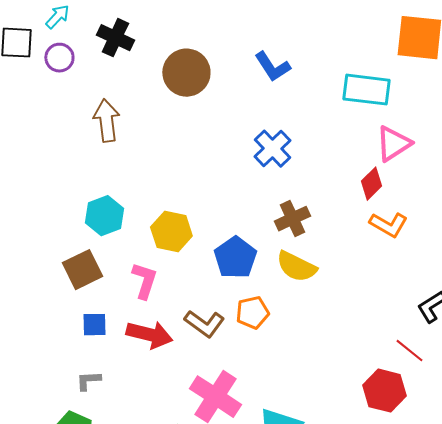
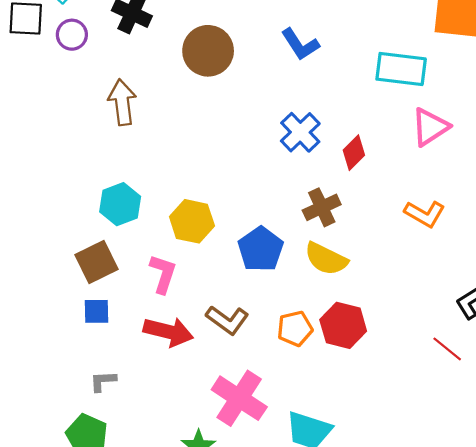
red diamond: (371, 184) -> (354, 153), moved
orange pentagon: (252, 313) -> (295, 329), moved
blue square: (94, 325) -> (97, 311), moved
red hexagon: (384, 391) -> (343, 325), moved

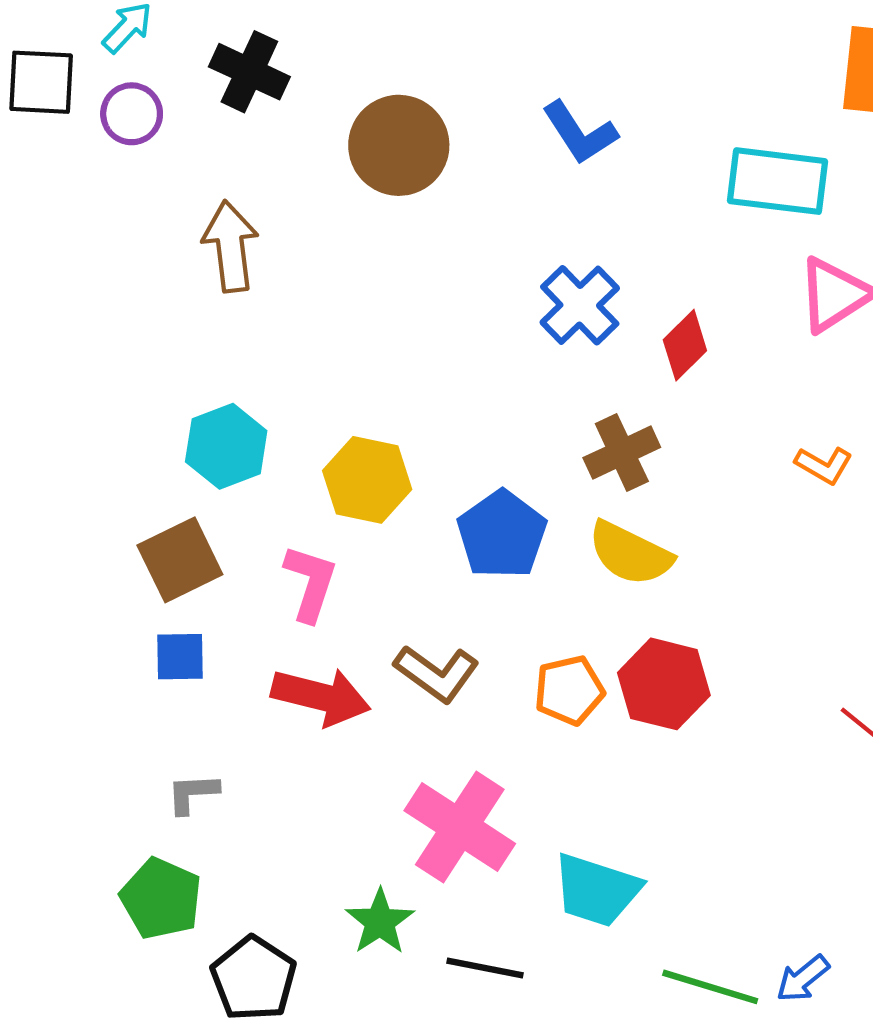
orange L-shape: (425, 214) -> (824, 465), size x0.7

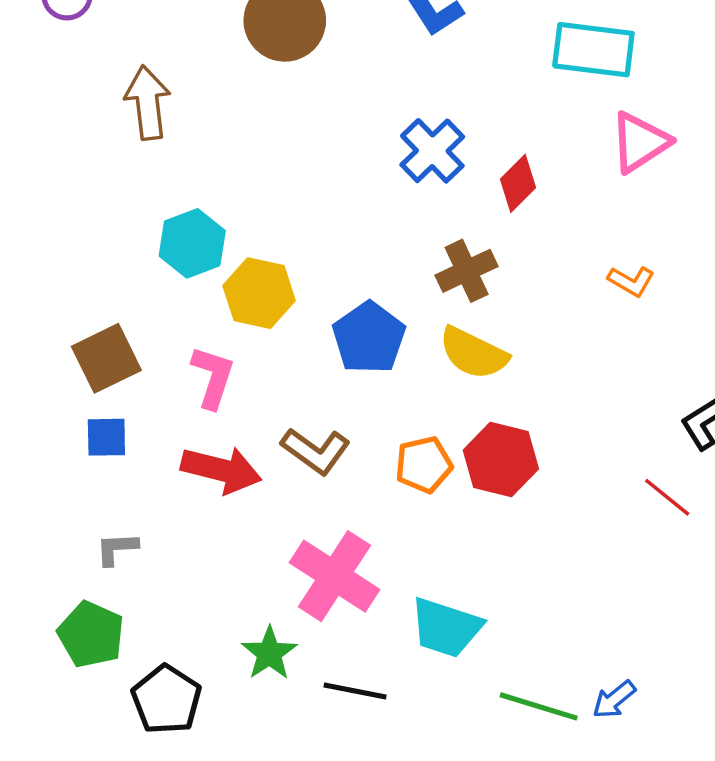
cyan hexagon: (226, 446) -> (192, 243), moved

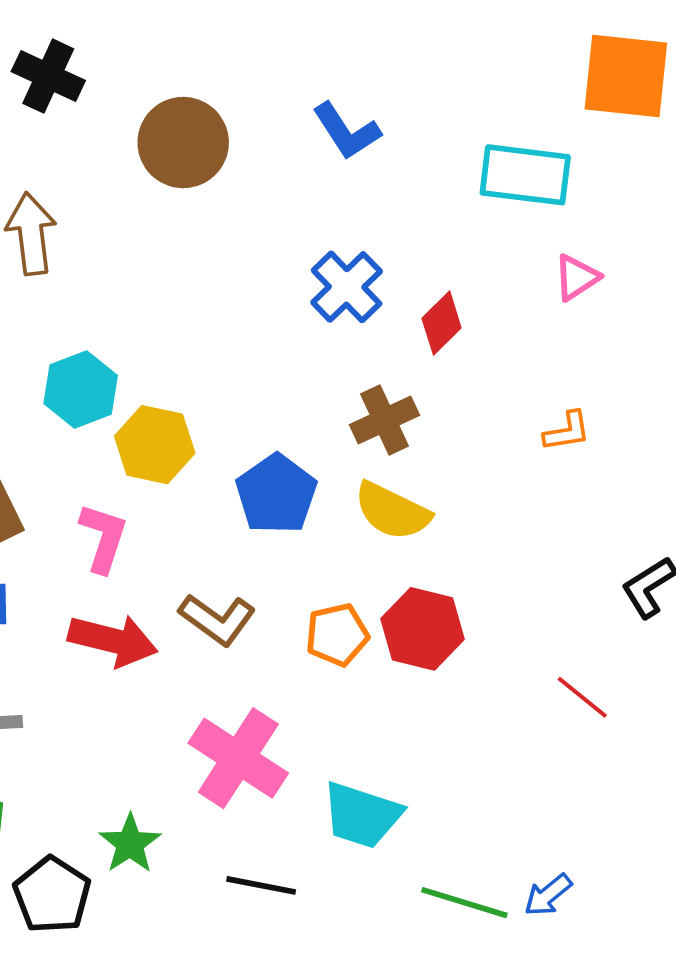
pink triangle: (640, 142) -> (576, 277), size x0.7
orange L-shape: (631, 281) -> (567, 431), turned -39
red line: (667, 497) -> (582, 697), moved
green star: (269, 653) -> (130, 844), moved

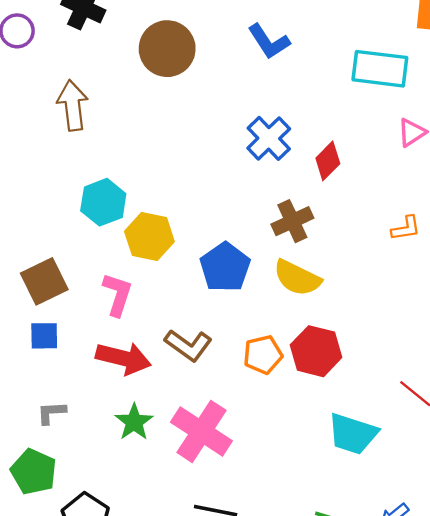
cyan trapezoid: (362, 815) -> (353, 434), moved
green star: (130, 844) -> (134, 422), moved

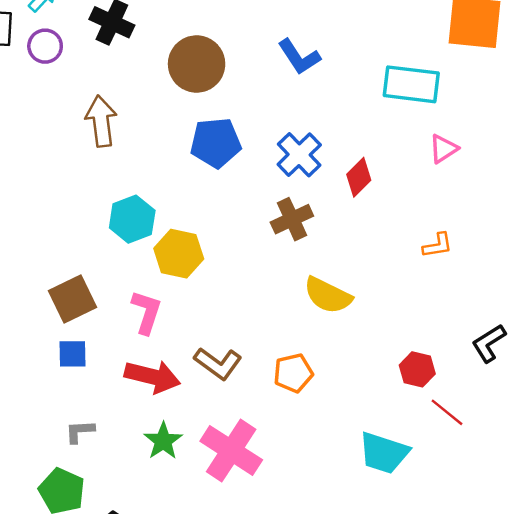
brown cross: (292, 221) -> (292, 219), moved
blue pentagon: (225, 267) -> (216, 143), moved, turned 30
red hexagon: (316, 351) -> (417, 369), moved, size x0.7

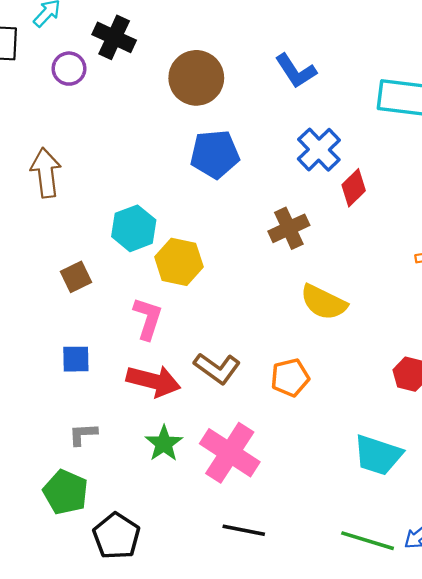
purple circle: (45, 46) -> (69, 69), moved
brown arrow: (101, 121) -> (46, 173), moved
blue cross: (299, 155) -> (319, 150), moved
brown square: (73, 299) -> (76, 277), moved, size x0.7

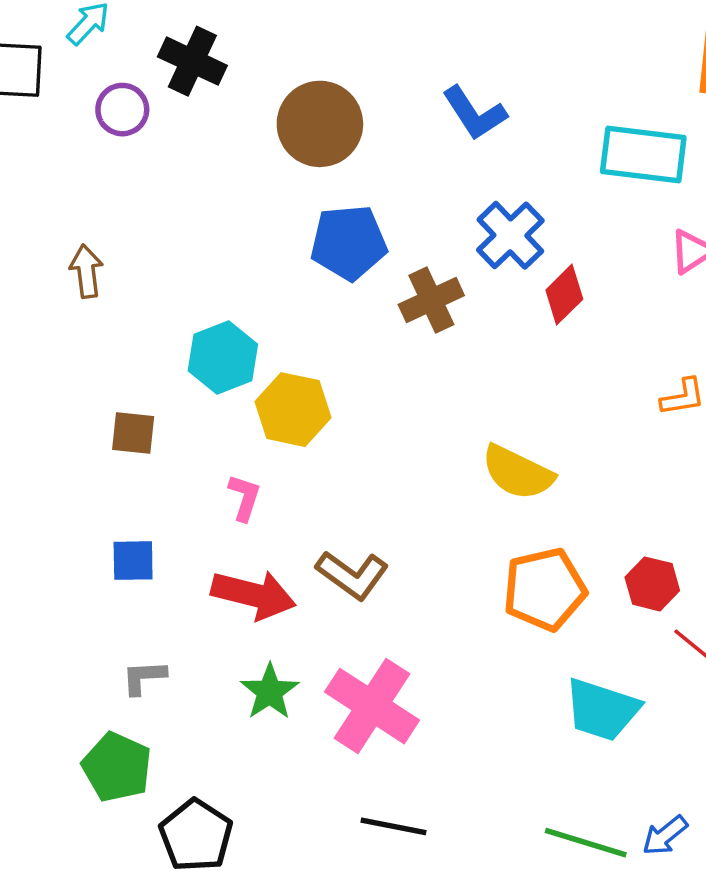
brown arrow: (46, 173) -> (86, 271), size x0.7
brown cross: (289, 228) -> (431, 300), moved
brown square: (76, 277) -> (133, 433), turned 32
pink L-shape: (148, 319) -> (244, 498), size x0.7
orange pentagon: (290, 378) -> (545, 589), moved, size x1.4

